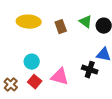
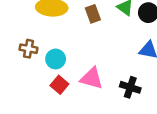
black cross: (90, 70) -> (130, 87), moved
brown cross: (11, 85) -> (29, 49), moved, turned -32

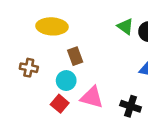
brown rectangle: (93, 14) -> (75, 56), moved
cyan circle: (56, 59) -> (66, 81), moved

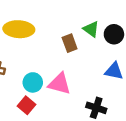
brown rectangle: (75, 56) -> (70, 43), moved
pink triangle: (92, 97) -> (59, 84), moved

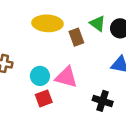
yellow ellipse: (19, 29) -> (47, 23), moved
red square: (26, 105) -> (44, 98), moved, turned 30

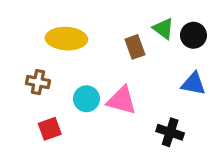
yellow ellipse: (47, 23) -> (66, 39), moved
red square: (44, 98) -> (50, 129), moved

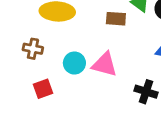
brown rectangle: (135, 47) -> (116, 19), turned -66

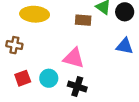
cyan circle: (74, 63) -> (49, 78), moved
black cross: (146, 92) -> (77, 87), moved

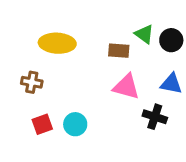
pink triangle: (74, 58) -> (126, 87), moved
black cross: (77, 87) -> (155, 117), moved

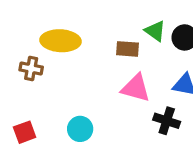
brown cross: (32, 82) -> (31, 69), moved
red square: (42, 124) -> (25, 132), moved

